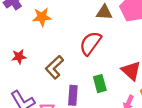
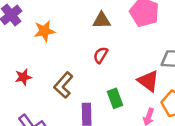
brown triangle: (104, 12) -> (102, 20), moved
red semicircle: (90, 43) -> (101, 55), size x0.6

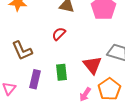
brown L-shape: (63, 85) -> (22, 51), turned -80

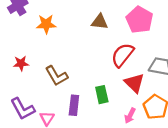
red semicircle: (59, 34) -> (122, 55), moved, size x1.6

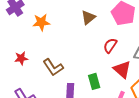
brown triangle: (100, 22) -> (88, 17), turned -42
red semicircle: (122, 55) -> (110, 45), size x0.7

